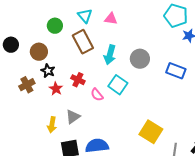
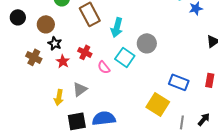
gray circle: (140, 59) -> (147, 43), moved
blue rectangle: (176, 71) -> (179, 82), moved
brown cross: (27, 85) -> (34, 57), turned -35

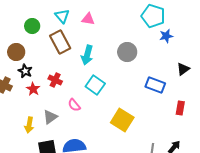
gray circle: (147, 43) -> (127, 52), moved
pink semicircle: (104, 67) -> (74, 105), moved
blue rectangle: (179, 82) -> (155, 85), moved
yellow square: (158, 104) -> (122, 120), moved

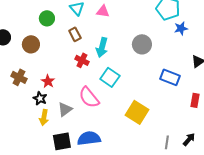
brown rectangle: (60, 42) -> (75, 34), size x0.6
black star: (25, 71) -> (40, 98), moved
red cross: (55, 80) -> (82, 60), moved
pink semicircle: (74, 105) -> (89, 97), size x1.6

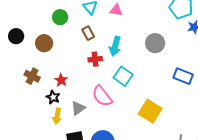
red cross: (82, 60) -> (95, 59), turned -32

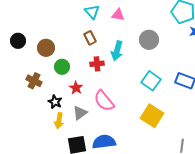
green circle: (60, 17) -> (62, 67), moved
gray circle: (155, 43) -> (149, 40), moved
cyan square: (123, 76) -> (151, 81), moved
red star: (61, 80) -> (76, 88), moved

